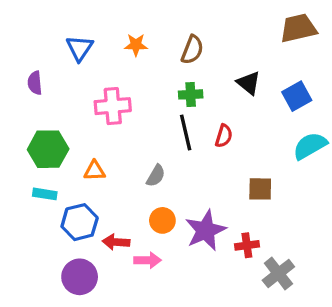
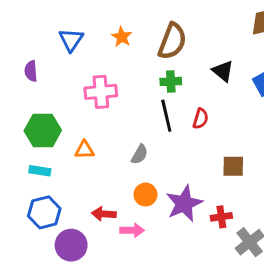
orange star: (136, 45) -> (122, 37), turned 30
brown semicircle: (192, 50) -> (172, 41), size x1.4
blue hexagon: (80, 222) -> (44, 212), moved

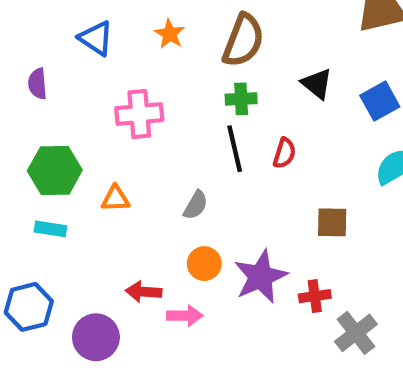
blue triangle: (71, 40) -> (96, 38), turned -30
blue hexagon: (44, 212) -> (29, 307), moved

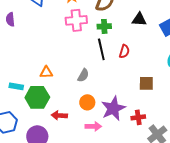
black triangle: (317, 84) -> (139, 19), turned -35
pink cross: (139, 114) -> (76, 20), moved
green hexagon: (55, 170) -> (37, 97), moved
pink arrow: (185, 316) -> (93, 126), moved

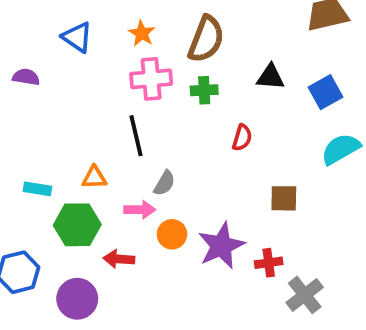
purple semicircle: (10, 19) -> (26, 77), turned 104
black line: (101, 49) -> (136, 136), moved
cyan rectangle: (16, 86) -> (37, 189), moved
pink arrow: (93, 126) -> (140, 210), moved

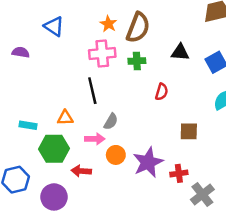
orange star: (142, 33) -> (108, 24), moved

